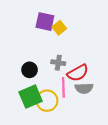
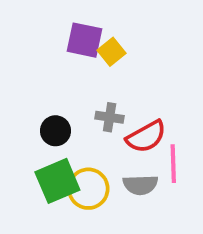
pink line: (63, 87) -> (173, 164), moved
gray semicircle: (84, 88) -> (140, 185), moved

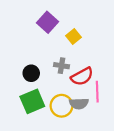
purple square: (84, 40) -> (47, 22), turned 30
yellow square: (111, 52) -> (73, 36), moved
yellow circle: (88, 189) -> (62, 106), moved

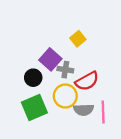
purple square: (47, 22) -> (50, 59), moved
pink line: (97, 92) -> (103, 112), moved
yellow circle: (62, 106) -> (65, 96), moved

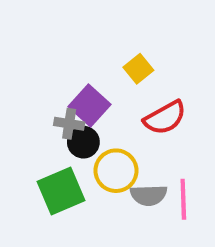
gray cross: (65, 70) -> (69, 124), moved
black circle: (33, 78) -> (83, 142), moved
red semicircle: (87, 81) -> (165, 118), moved

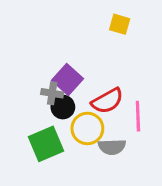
yellow square: (138, 69) -> (120, 24), moved, turned -35
red semicircle: (165, 118) -> (107, 101), moved
pink line: (183, 199) -> (138, 116), moved

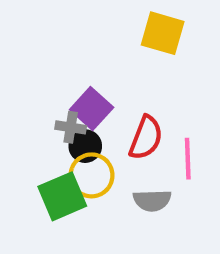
yellow square: (120, 24) -> (163, 33), size x1.5
red semicircle: (107, 101) -> (146, 138), turned -40
yellow circle: (87, 128) -> (92, 175), moved

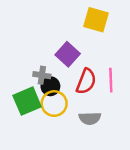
purple square: (92, 108) -> (68, 54), moved
pink line: (188, 159) -> (111, 80), moved
green square: (62, 196) -> (27, 101), moved

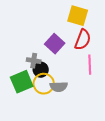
red semicircle: (86, 81) -> (83, 40), moved
gray semicircle: (90, 118) -> (59, 87), moved

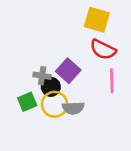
red semicircle: (83, 40) -> (103, 50), turned 95
purple square: (55, 44) -> (68, 71), moved
green square: (22, 82) -> (27, 102), size x0.7

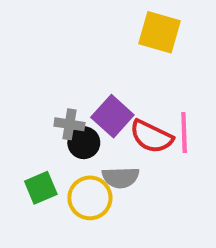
red semicircle: (103, 50) -> (151, 137), moved
green square: (27, 102) -> (41, 188), moved
yellow circle: (55, 104) -> (90, 198), moved

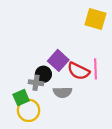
yellow square: (159, 32) -> (96, 19), moved
gray cross: (69, 124) -> (36, 83), moved
yellow circle: (90, 198) -> (29, 110), moved

